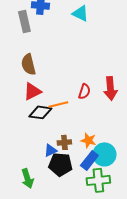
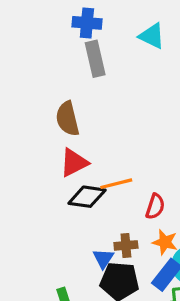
gray rectangle: (24, 21) -> (95, 59), moved
red semicircle: (84, 91) -> (155, 206), moved
blue triangle: (50, 150) -> (103, 258), turned -32

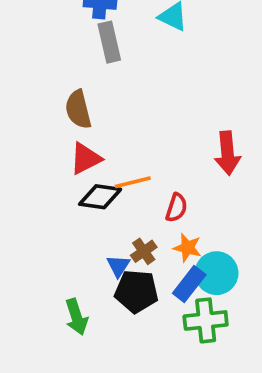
brown cross: (126, 245) -> (144, 251), turned -30

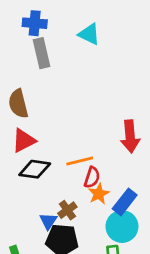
orange line: (133, 182) -> (80, 161), moved
orange star: (187, 248) -> (99, 194), moved, turned 30
blue rectangle: (189, 284) -> (125, 202), moved

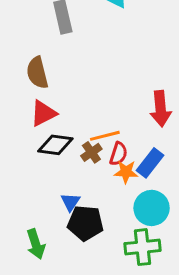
orange star: (99, 194) -> (126, 172), turned 30
blue rectangle: (125, 202) -> (150, 163), moved
brown cross: (67, 210) -> (91, 152), moved

